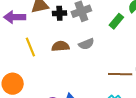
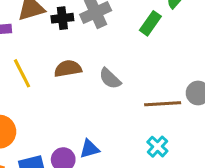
gray semicircle: (86, 44) -> (110, 78), moved, turned 70

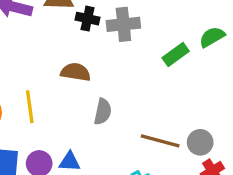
yellow line: (22, 73) -> (30, 107), moved
gray semicircle: (110, 78) -> (103, 112), moved, turned -140

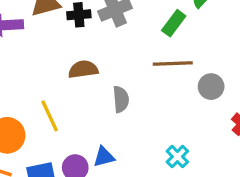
brown line: (160, 141) -> (173, 64), moved
gray circle: (200, 142) -> (211, 87), moved

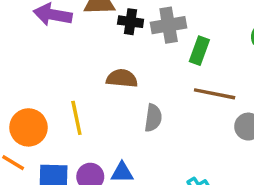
green rectangle: (174, 23) -> (199, 51), moved, turned -30

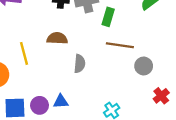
yellow line: (76, 118) -> (24, 53), moved

